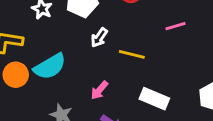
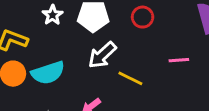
white arrow: (99, 38) -> (102, 55), size x1.5

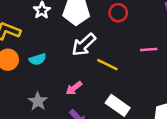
cyan semicircle: (48, 73) -> (38, 59), size x0.6

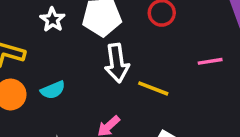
white arrow: (84, 45) -> (117, 63), turned -50

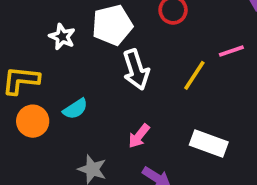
yellow line: (153, 88) -> (194, 75), moved, turned -68

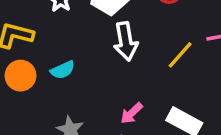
pink arrow: (139, 136) -> (131, 113), moved

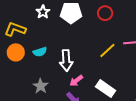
white arrow: (126, 41) -> (66, 60), moved

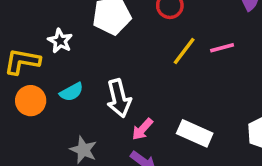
white star: (43, 12) -> (60, 41), moved
yellow line: (107, 51) -> (184, 51), moved

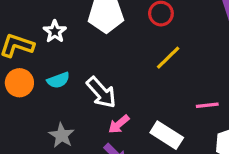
pink line: (222, 48) -> (207, 105), moved
white arrow: (119, 98) -> (101, 92), turned -36

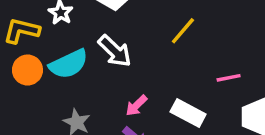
cyan semicircle: (58, 80) -> (69, 64), size x1.6
white arrow: (101, 92) -> (115, 51), moved

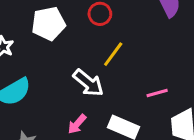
white arrow: (115, 51) -> (88, 83), moved

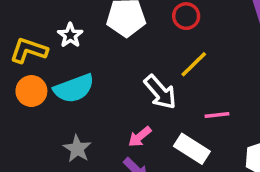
pink line: (157, 93) -> (217, 115), moved

